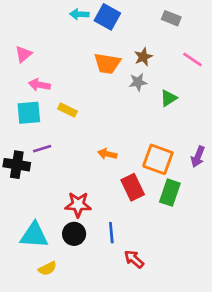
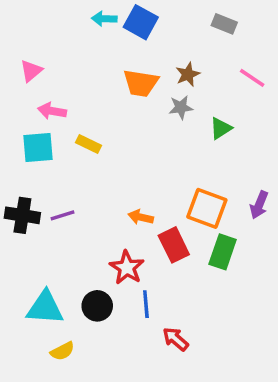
purple line: (42, 149) -> (62, 215), moved
orange arrow: (107, 154) -> (141, 217), moved
red star: (78, 205) -> (127, 268), moved, turned 30

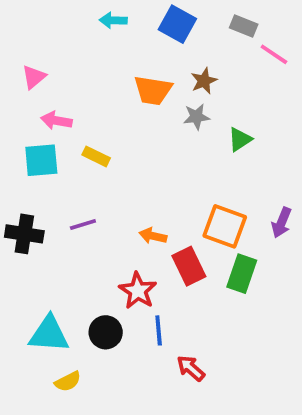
blue square: (141, 22) -> (177, 24), moved
pink line: (252, 78) -> (274, 54), moved
purple line: (62, 215) -> (83, 225), moved

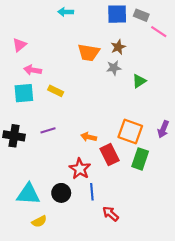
blue square: (177, 24) -> (117, 14), moved, turned -30

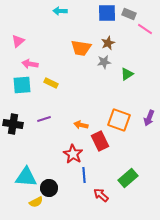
green rectangle: (140, 159) -> (128, 178), moved, turned 30
black circle: (61, 193) -> (49, 188), moved

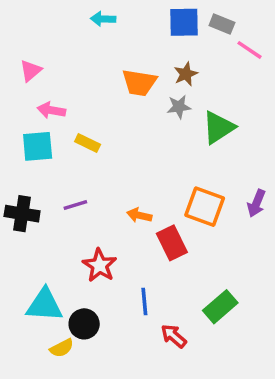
green triangle: (127, 74) -> (218, 127), size x1.5
red star: (73, 154) -> (100, 265), moved

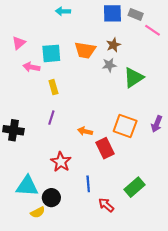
yellow rectangle: (88, 143) -> (53, 87), turned 48
cyan square: (38, 146) -> (51, 53), moved
purple line: (75, 205) -> (51, 118), moved, turned -56

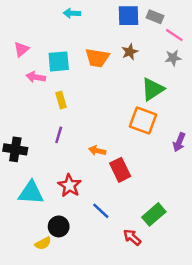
gray star: (109, 65) -> (173, 58), moved
orange square: (125, 126) -> (143, 120), moved
blue line: (88, 184) -> (101, 211), turned -42
cyan triangle: (27, 186) -> (31, 193), moved
red arrow: (106, 205) -> (132, 237), moved

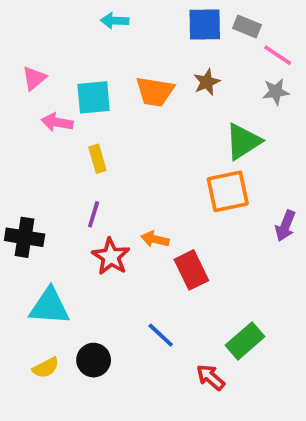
orange square: (143, 120) -> (228, 191), turned -32
red star: (69, 186) -> (111, 257), moved
yellow semicircle: (43, 243) -> (46, 368), moved

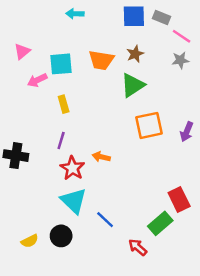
pink arrow: (57, 122) -> (37, 80), turned -36
green triangle: (243, 141) -> (133, 85), moved
purple arrow: (285, 226) -> (187, 132), moved
red rectangle: (191, 270) -> (179, 200), moved
cyan triangle: (49, 306) -> (74, 201), moved, turned 40

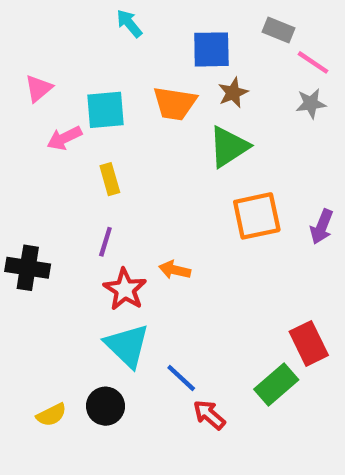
cyan arrow: (75, 14) -> (129, 23), turned 48
blue square: (134, 16) -> (211, 49), moved
red arrow: (138, 247) -> (209, 415), moved

